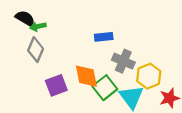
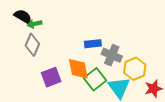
blue rectangle: (104, 37) -> (93, 44), moved

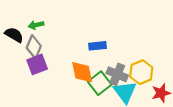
black semicircle: (23, 17) -> (14, 35), moved
gray cross: (112, 55) -> (117, 74), moved
purple square: (51, 77) -> (37, 64), moved

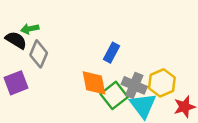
green arrow: (36, 25) -> (30, 29), moved
blue rectangle: (97, 46) -> (112, 53), turned -56
purple square: (37, 64) -> (16, 83), moved

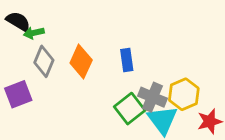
black semicircle: (16, 40) -> (18, 21), moved
blue rectangle: (112, 53) -> (127, 60), turned -36
orange diamond: (94, 83) -> (81, 61), moved, turned 36

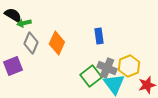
blue rectangle: (127, 60) -> (99, 36), moved

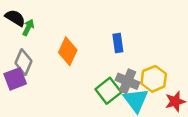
green arrow: (24, 23) -> (28, 27), turned 128
gray diamond: (31, 43) -> (24, 62), moved

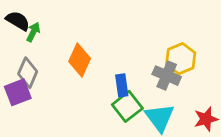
blue rectangle: (118, 43) -> (122, 85), moved
yellow hexagon: (154, 79) -> (181, 59), moved
gray cross: (127, 81) -> (167, 76), moved

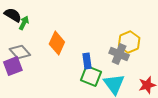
gray diamond: (28, 73) -> (20, 52), turned -65
green square: (127, 106) -> (91, 76), turned -30

